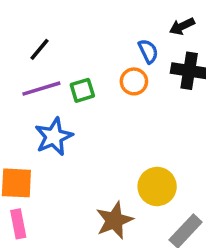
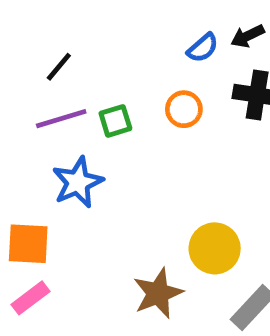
blue semicircle: (148, 51) -> (203, 48), moved, turned 75
pink rectangle: (18, 224) -> (30, 298), turned 64

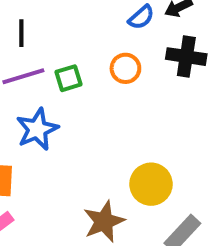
black line: (59, 67) -> (21, 33), turned -40

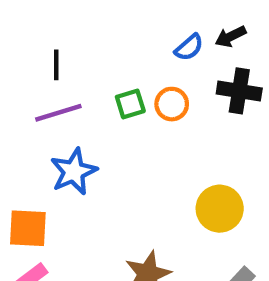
green square: (69, 78) -> (130, 104), moved
yellow circle: (151, 184) -> (220, 209), moved

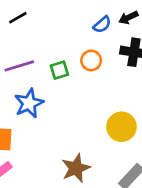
black line: (56, 65) -> (18, 18), moved, turned 60
green square: (130, 104) -> (59, 70), moved

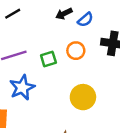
black arrow: (128, 18) -> (64, 14), moved
yellow circle: (121, 127) -> (83, 97), moved

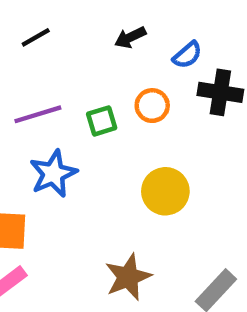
blue semicircle: (85, 20) -> (187, 55), moved

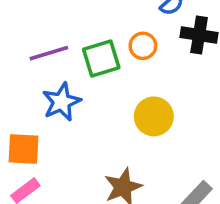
green square: (102, 121) -> (101, 59), size x1.5

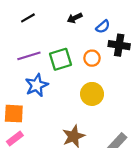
orange circle: (143, 46) -> (92, 58), moved

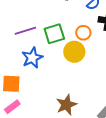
yellow circle: (92, 94) -> (74, 52), moved

